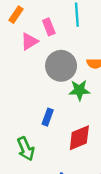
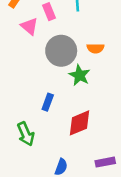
pink triangle: (29, 41) -> (29, 26), turned -48
green star: (79, 90) -> (80, 75), turned 30

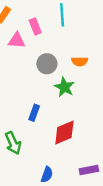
pink triangle: (29, 26) -> (17, 40), turned -36
gray circle: (61, 51) -> (47, 64), size x0.7

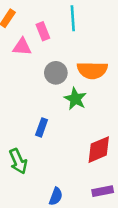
orange semicircle: (80, 61) -> (92, 70), size x1.6
red diamond: (64, 133) -> (99, 150), moved

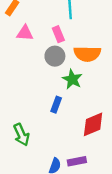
pink rectangle: (43, 31) -> (58, 34), moved
blue rectangle: (42, 127) -> (56, 105), moved
purple rectangle: (103, 191) -> (77, 161), moved

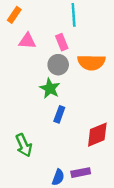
green star: (72, 79) -> (50, 88), moved

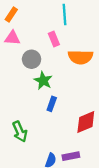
pink triangle: (27, 41) -> (12, 38), moved
gray circle: (58, 65) -> (32, 59), moved

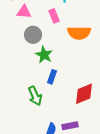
pink triangle: (12, 38) -> (24, 12), moved
green arrow: (20, 132) -> (35, 96), moved

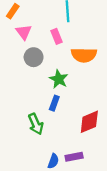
pink triangle: (24, 12) -> (24, 32), turned 49
green star: (44, 55) -> (59, 79), moved

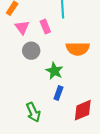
pink rectangle: (57, 36) -> (45, 26), moved
blue rectangle: (54, 103) -> (58, 93), moved

